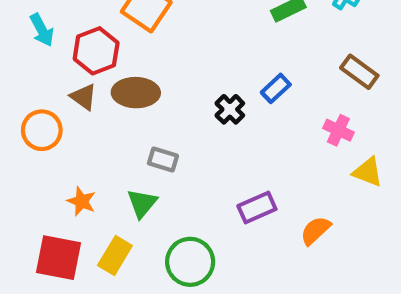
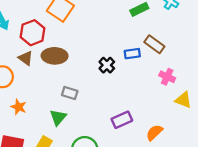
brown rectangle: (359, 72) -> (154, 44), moved
blue rectangle: (276, 88) -> (132, 54), turned 35
orange star: (81, 201) -> (19, 107), moved

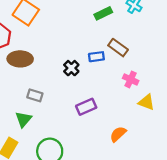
purple rectangle: (122, 120) -> (86, 107), moved

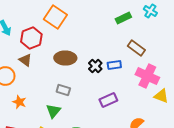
blue rectangle: (96, 57) -> (114, 65), moved
brown ellipse: (20, 59) -> (65, 58), moved
pink cross: (131, 79) -> (147, 76), size x1.6

